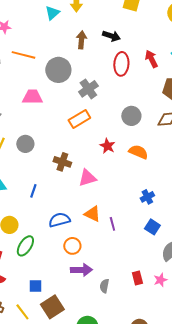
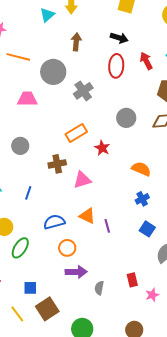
black arrow: (111, 36) -> (119, 38), moved
orange rectangle: (79, 119) -> (76, 133), moved
orange semicircle: (138, 152) -> (141, 169), moved
brown cross: (62, 162) -> (57, 164), turned -30
pink star: (160, 280) -> (152, 295), moved

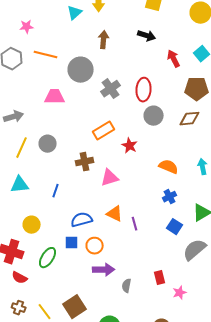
red ellipse: (116, 66) -> (144, 90), moved
green ellipse: (20, 248) -> (48, 258), moved
blue square: (30, 288) -> (72, 243), moved

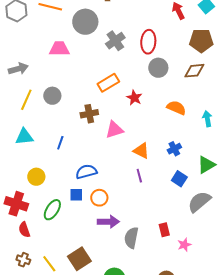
orange semicircle: (169, 167) -> (176, 108), moved
orange triangle: (115, 214) -> (141, 151), moved
red semicircle: (20, 278) -> (24, 230), turned 42
gray semicircle: (127, 286) -> (131, 238), size x1.5

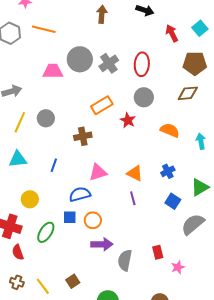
gray circle: (85, 22) -> (80, 59), moved
gray circle: (158, 68) -> (144, 97), moved
pink triangle: (114, 130) -> (98, 172), moved
brown square: (79, 259) -> (73, 281), size x0.6

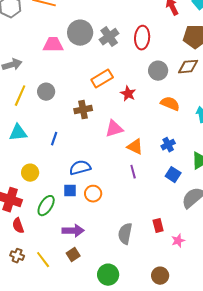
gray circle: (144, 97) -> (158, 71), moved
pink triangle: (98, 172) -> (114, 129), moved
purple arrow: (102, 244) -> (73, 231), moved

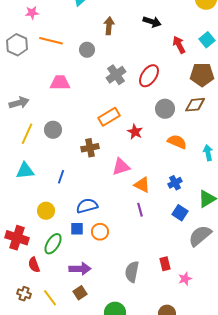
gray circle: (80, 33) -> (87, 50), moved, size x0.6
red ellipse: (142, 38) -> (149, 76), turned 30
yellow circle: (30, 173) -> (46, 211), moved
red semicircle: (18, 226) -> (34, 265), moved

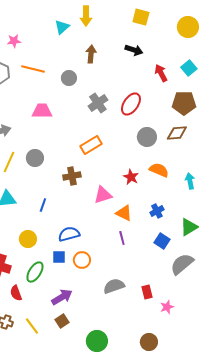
red star: (135, 132) -> (131, 177), moved
purple arrow: (80, 269) -> (62, 297), turned -30
gray semicircle: (132, 272) -> (114, 286), moved, turned 60

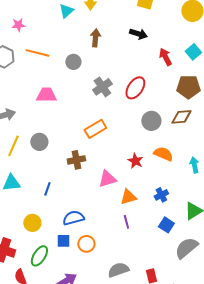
orange triangle: (124, 213) -> (128, 197), turned -42

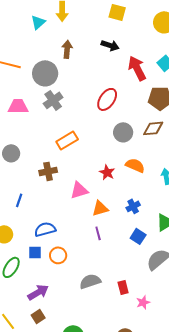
red arrow: (165, 57) -> (137, 68), size x1.4
gray circle: (73, 62) -> (45, 73), size x1.6
gray cross: (102, 87) -> (53, 100), moved

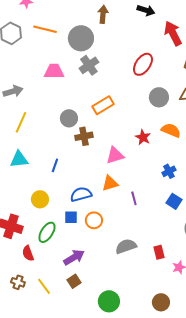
gray circle: (11, 153) -> (69, 118), moved
orange triangle: (100, 208) -> (110, 183), moved

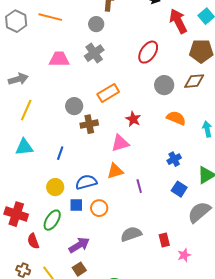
gray circle: (81, 38) -> (96, 24), moved, size x0.6
red star: (143, 137) -> (133, 119), moved
yellow circle: (40, 199) -> (55, 187), moved

